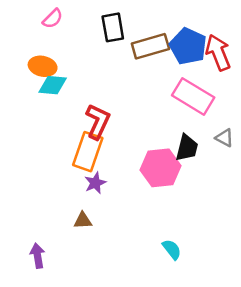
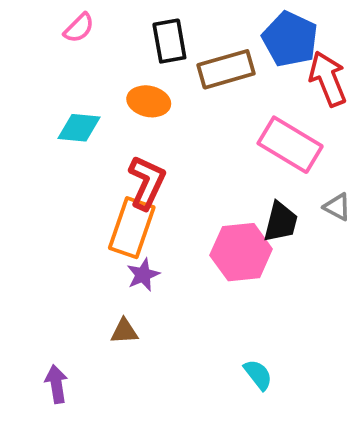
blue pentagon: (188, 46) -> (290, 39), moved
orange ellipse: (43, 66) -> (149, 101), moved

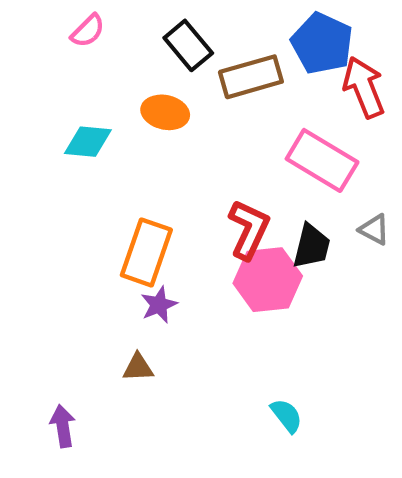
black rectangle: (169, 41) -> (188, 45), turned -30
red L-shape: (147, 182) -> (249, 229), moved

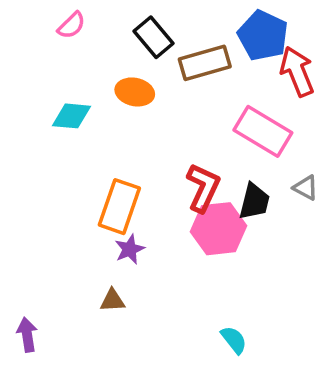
purple arrow: (63, 426) -> (27, 335), moved

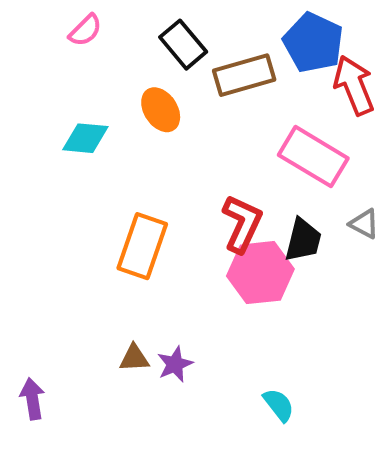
orange ellipse: (135, 92) -> (161, 110), turned 45
purple star: (130, 249) -> (175, 364), moved

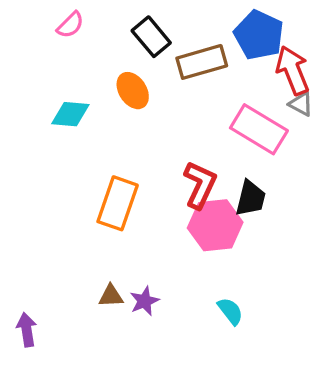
gray triangle: (364, 224) -> (301, 104), moved
cyan semicircle: (279, 405) -> (230, 311), moved

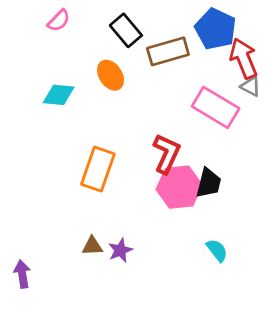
black trapezoid: (251, 198) -> (209, 183), moved
cyan semicircle: (230, 311) -> (217, 250), moved

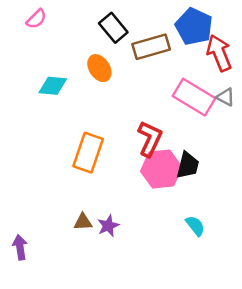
pink semicircle: (59, 21) -> (36, 19), moved
gray triangle: (251, 86) -> (226, 97), moved

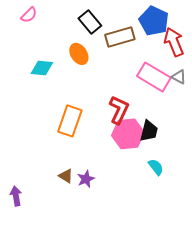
brown triangle: (83, 222) -> (66, 176), turned 35
cyan semicircle: (195, 226) -> (156, 167), moved

